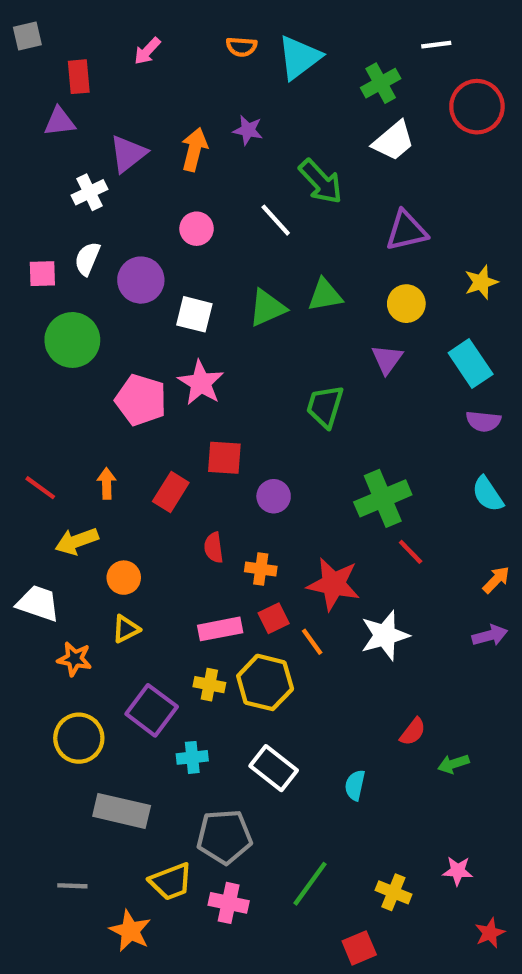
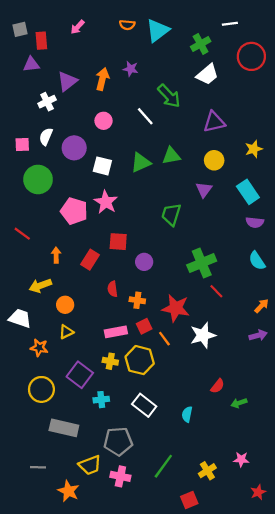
gray square: (27, 36) -> (20, 29), moved
red line: (40, 488) -> (22, 234), moved
yellow cross: (393, 892) -> (207, 471), turned 36

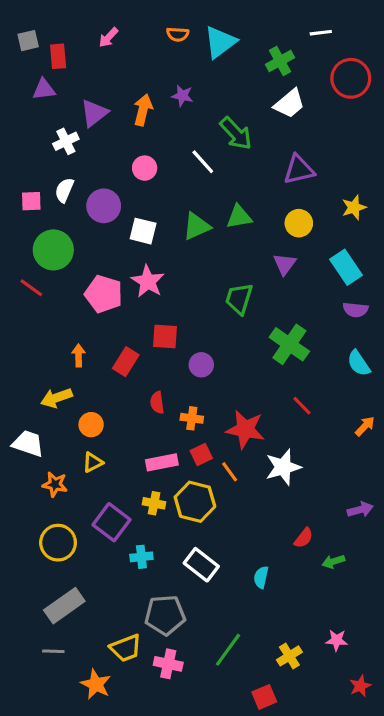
red line: (22, 234) -> (31, 288), moved
green cross: (202, 263) -> (289, 344), moved, turned -32
purple arrow: (258, 335) -> (360, 510), moved
gray rectangle: (64, 428) -> (64, 606), moved, turned -48

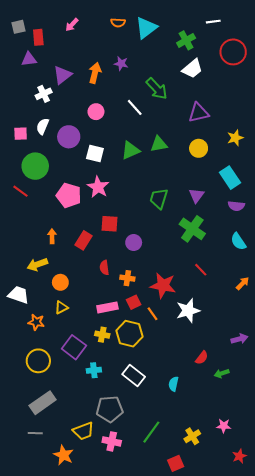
purple triangle: (285, 264) -> (196, 195), moved

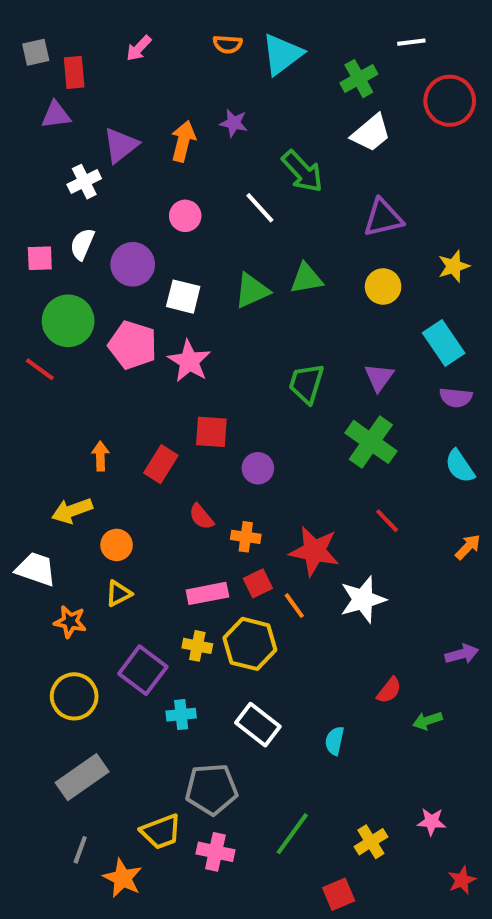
pink pentagon: (69, 195) -> (133, 345), moved
red semicircle: (104, 268) -> (201, 517), turned -32
gray line: (35, 433) -> (80, 850), moved, turned -72

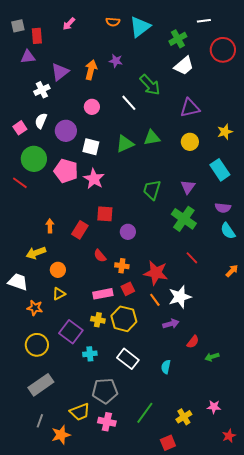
pink square: (40, 258) -> (20, 128), turned -32
purple semicircle: (456, 398) -> (223, 208), moved
orange line: (294, 606) -> (155, 300), moved
purple arrow: (462, 654) -> (171, 324), moved
orange star: (123, 878) -> (61, 435), turned 30

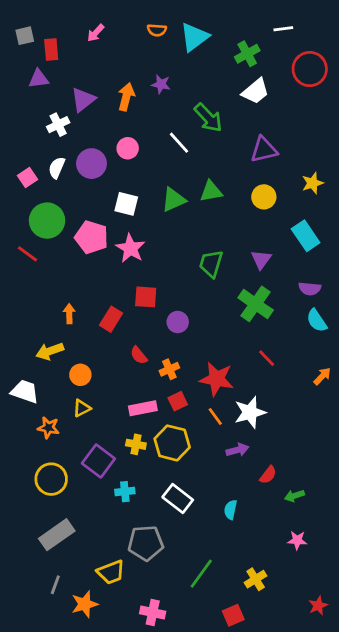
purple circle: (66, 131) -> (91, 164), moved
orange cross: (122, 266) -> (169, 369), turned -32
pink star: (214, 407) -> (297, 540), moved
pink cross: (107, 422) -> (153, 613), moved

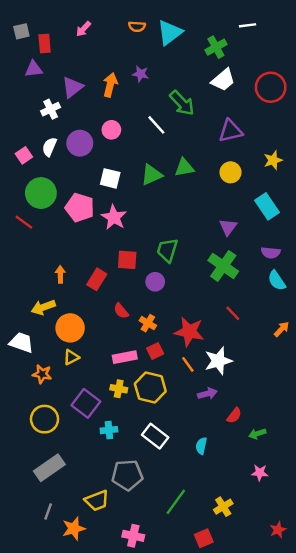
red circle: (310, 69) -> (271, 87), moved
green trapezoid: (211, 264) -> (167, 250), moved
orange cross: (169, 369) -> (148, 323), turned -35
orange circle: (80, 375) -> (70, 328), size x1.5

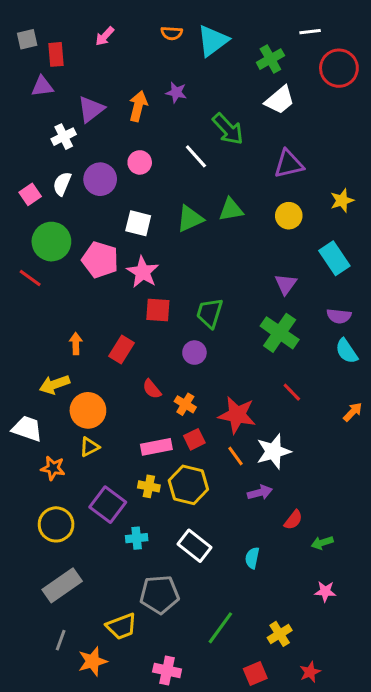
red circle: (271, 87) -> (339, 68), moved
red square: (127, 260) -> (158, 310), moved
red star: (278, 530) -> (310, 672), moved

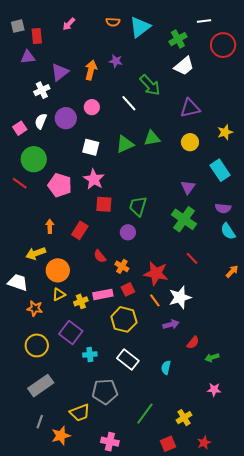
pink pentagon: (100, 260) -> (60, 185), moved
yellow cross: (149, 486) -> (81, 301), moved, turned -32

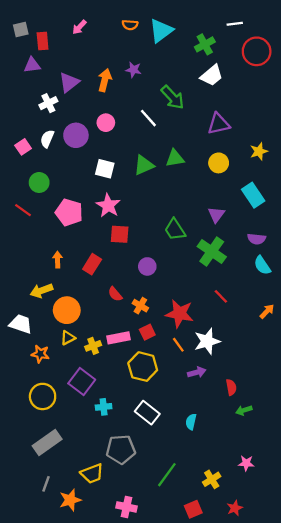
green circle: (34, 159) -> (39, 182), size x0.7
green trapezoid: (138, 206) -> (175, 230), moved, turned -50
red semicircle: (193, 342) -> (231, 387), moved, turned -48
pink star: (214, 390) -> (246, 463), moved

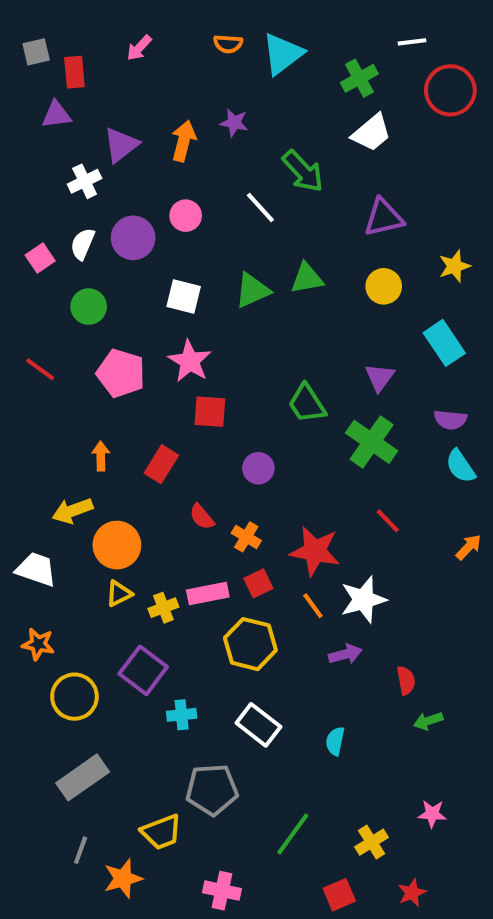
green circle: (39, 182) -> (89, 307), moved
orange star: (40, 354) -> (38, 644), moved

